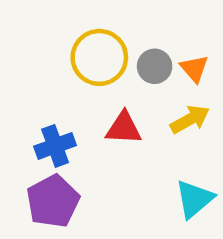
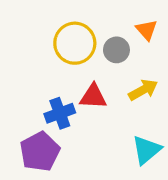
orange triangle: (194, 69) -> (146, 30), moved
blue cross: (55, 146) -> (60, 113), moved

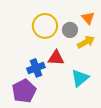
yellow arrow: (143, 90) -> (86, 42), moved
cyan triangle: (146, 150) -> (80, 78), moved

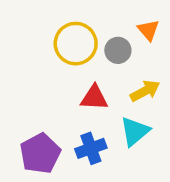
yellow arrow: (86, 42) -> (145, 91), moved
blue cross: (36, 68) -> (91, 148), moved

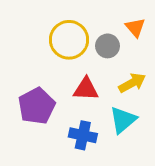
blue cross: (91, 148) -> (83, 135), turned 32
purple pentagon: (40, 153) -> (37, 106), moved

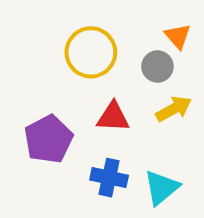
gray circle: (108, 46) -> (157, 66), moved
cyan triangle: (123, 120) -> (162, 188), moved

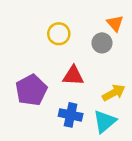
yellow circle: (91, 52) -> (59, 34), size x0.7
yellow arrow: (174, 109) -> (114, 93), moved

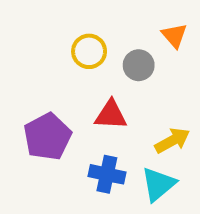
gray circle: (102, 43) -> (139, 65), moved

